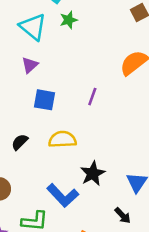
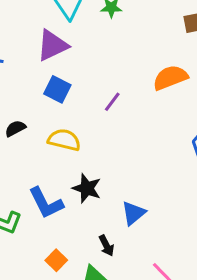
purple triangle: (30, 65) -> (52, 45), size x1.6
black star: (93, 174) -> (87, 188), turned 30

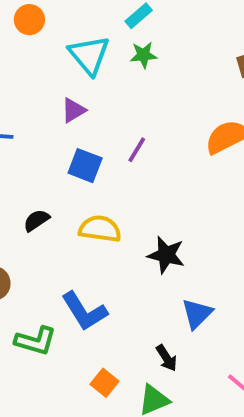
purple triangle: (52, 45) -> (73, 110), size x0.6
purple line: (112, 102) -> (137, 150), moved
black star: (87, 188) -> (166, 255), moved

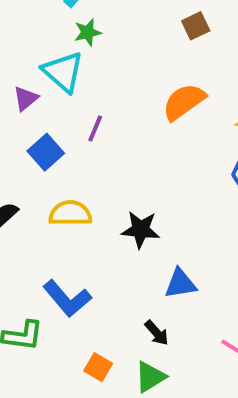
cyan triangle: (89, 55) -> (63, 72), moved
blue square: (85, 166) -> (46, 152), turned 36
blue triangle: (197, 314) -> (180, 284), turned 44

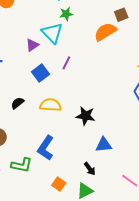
orange semicircle: (184, 102) -> (105, 32), moved
blue L-shape: (67, 298) -> (46, 148), turned 70

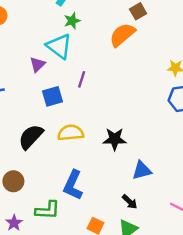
blue square: (40, 73) -> (52, 96), turned 30
black semicircle: (18, 103) -> (31, 137), size x1.6

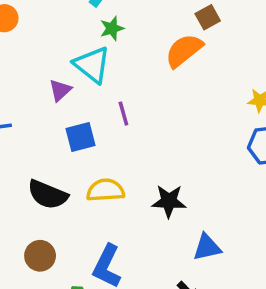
purple line: (82, 79) -> (123, 114), turned -35
black semicircle: (31, 137) -> (48, 195), turned -112
brown circle: (13, 181) -> (40, 256), moved

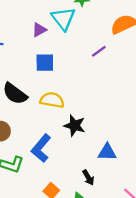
purple line: (123, 114) -> (99, 51), moved, turned 56
black star: (169, 201) -> (75, 126), moved

